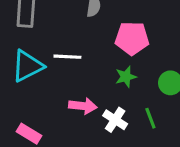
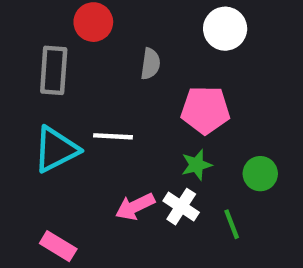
pink arrow: (83, 106) -> (135, 207), turned 148
white cross: (115, 120) -> (181, 207), moved

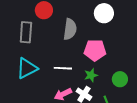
gray semicircle: (150, 64) -> (70, 29), size x1.5
white line: (113, 136) -> (63, 68), moved

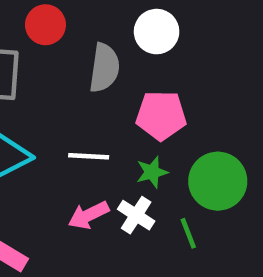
white circle: (104, 13) -> (157, 32), moved
green circle: (120, 79) -> (218, 181), size x1.6

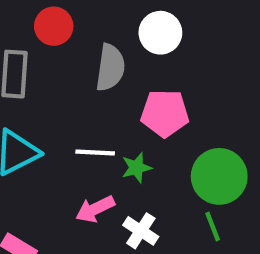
green star: (152, 172) -> (136, 168), moved
white cross: (136, 215) -> (141, 231), moved
green line: (188, 233) -> (213, 226), moved

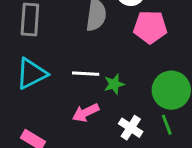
pink pentagon: (165, 113) -> (150, 27), moved
white cross: (141, 231) -> (131, 128), moved

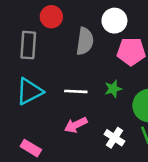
green star: (114, 84) -> (113, 89), moved

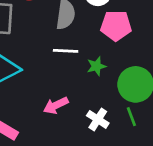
white line: (76, 91) -> (66, 51), moved

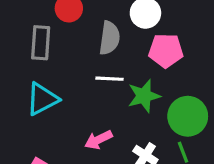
green star: (96, 66) -> (144, 96), size x1.5

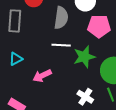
cyan triangle: (42, 99) -> (16, 59), size x0.6
pink arrow: (99, 140) -> (42, 76), moved

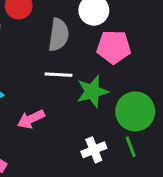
white cross: (85, 97) -> (94, 150), turned 35

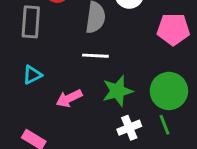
pink pentagon: (114, 47) -> (173, 29), moved
green star: (92, 92) -> (118, 91), moved

